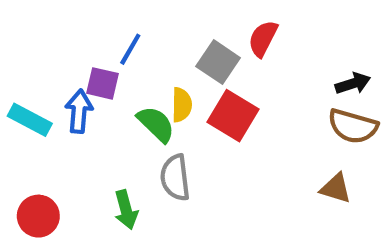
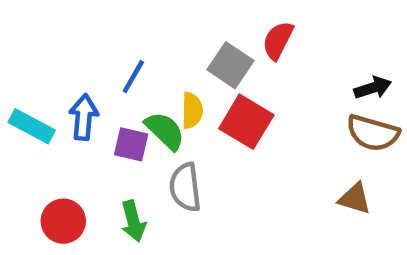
blue line: (130, 49) -> (133, 77), moved
purple square: (102, 83) -> (131, 144), moved
red circle: (38, 216) -> (63, 221), moved

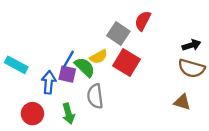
blue line: (133, 77) -> (68, 59), moved
yellow semicircle: (192, 110) -> (99, 57), turned 60
blue arrow: (84, 117) -> (49, 82), moved

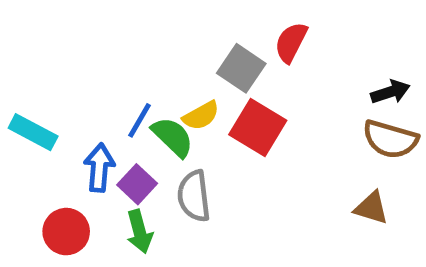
purple square: (67, 74) -> (137, 184), moved, turned 30

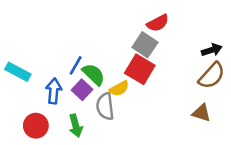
red semicircle: (291, 42) -> (158, 23), turned -145
gray square: (241, 68) -> (145, 45), moved
yellow semicircle: (201, 116) -> (119, 88), moved
brown semicircle: (390, 139) -> (212, 76), turned -64
purple square: (137, 184) -> (82, 90), moved

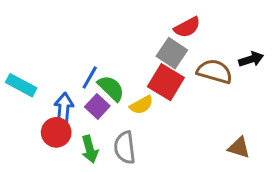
brown semicircle: (212, 76) -> (215, 71), moved, turned -116
gray semicircle: (105, 106) -> (125, 148), moved
brown triangle: (201, 113) -> (239, 148), moved
red circle: (36, 126) -> (56, 132), moved

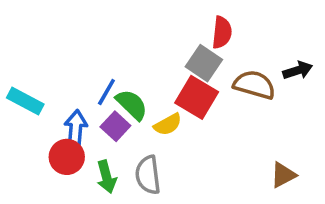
red semicircle: (187, 27) -> (222, 32), turned -56
brown triangle: (239, 148) -> (283, 175), turned -45

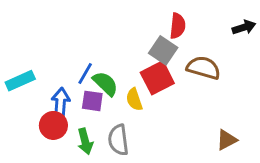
black arrow: (298, 70) -> (244, 27), moved
red square: (197, 97) -> (157, 78), turned 32
cyan rectangle: (25, 101) -> (20, 81), turned -52
yellow semicircle: (168, 124) -> (134, 99), turned 100
purple square: (115, 126) -> (92, 101), turned -35

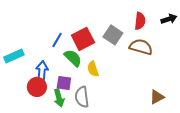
red semicircle: (178, 26) -> (140, 21), moved
blue line: (85, 73) -> (57, 40), moved
red square: (157, 78) -> (83, 39), moved
purple square: (92, 101) -> (64, 83), moved

